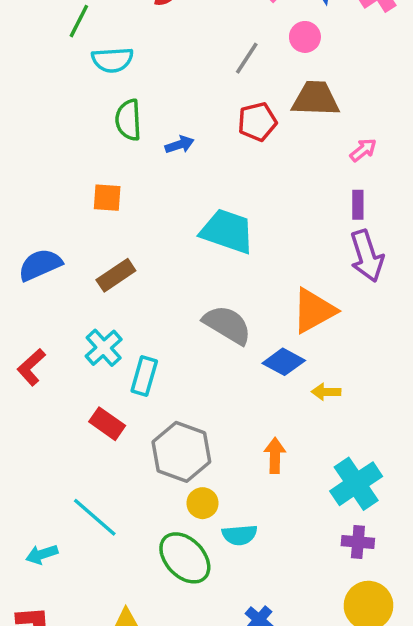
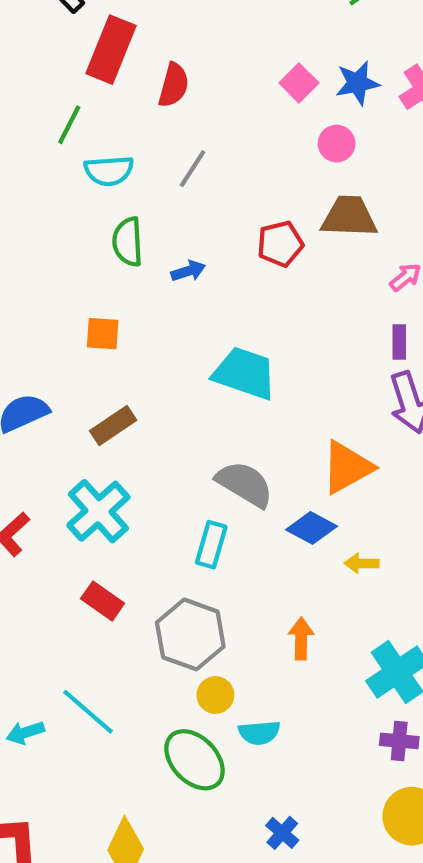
gray line: (247, 58) -> (192, 169), moved
cyan cross: (104, 348) -> (98, 511), size x1.4
cyan rectangle: (144, 376) -> (211, 545), moved
cyan arrow: (42, 554) -> (25, 733), moved

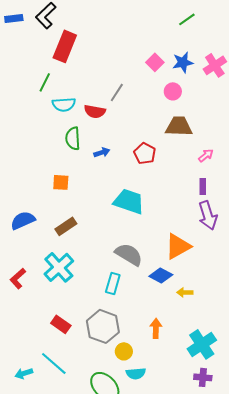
red semicircle: (174, 85) -> (95, 111), moved, turned 85
gray line: (192, 169) -> (117, 92), moved
red pentagon: (280, 244) -> (145, 153), moved, turned -30
red rectangle: (103, 601) -> (61, 324), moved
yellow circle: (215, 695) -> (124, 351), moved

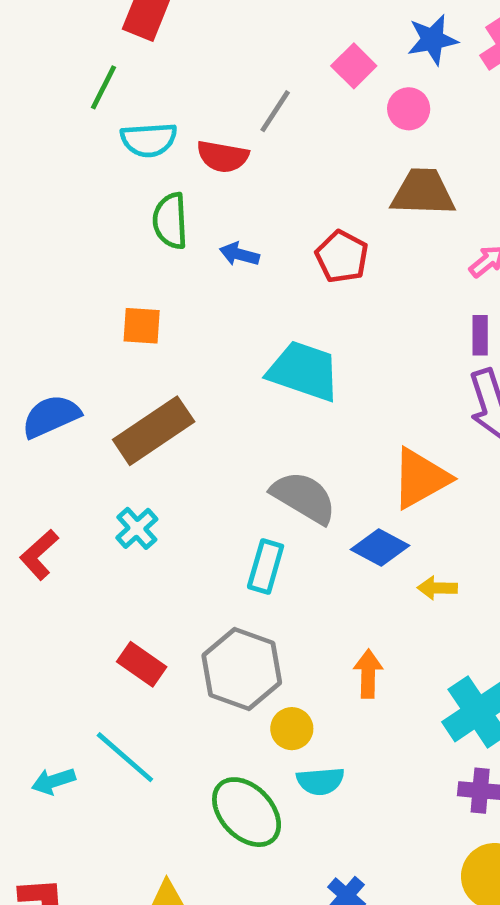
pink square: (155, 62) -> (354, 66), moved
blue arrow: (102, 152) -> (239, 254), turned -147
brown rectangle: (66, 226) -> (154, 431), size x1.5
cyan cross: (59, 267) -> (137, 528), size x0.6

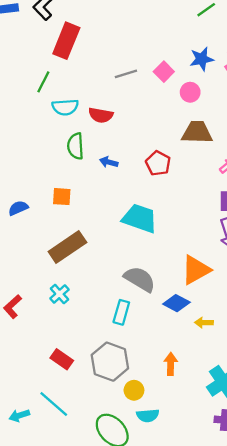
gray line: (275, 111) -> (126, 74), moved, turned 40
blue semicircle: (51, 416) -> (18, 208), moved, size x0.7

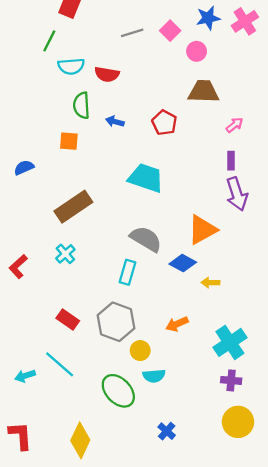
orange square: (62, 197) -> (69, 141), moved
orange arrow: (171, 364) -> (177, 324), turned -115

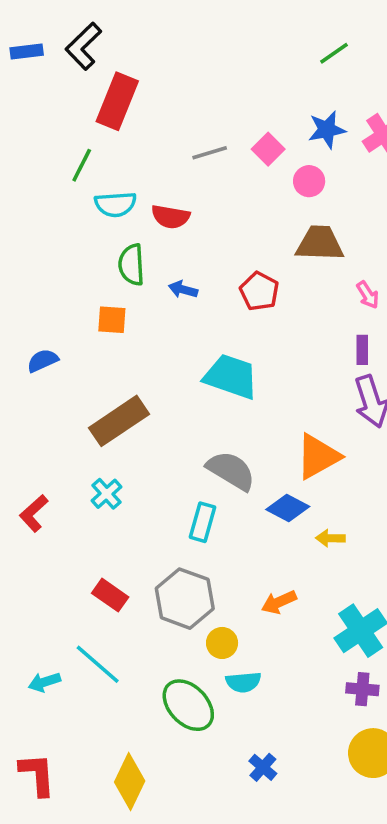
pink arrow: (235, 125) -> (368, 295), turned 96

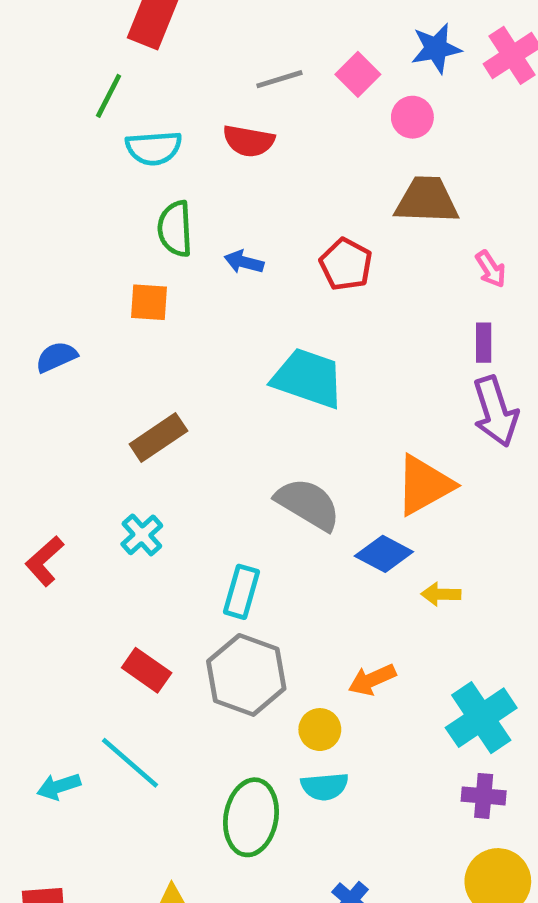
red semicircle: (171, 217) -> (249, 141), moved
brown rectangle: (119, 421) -> (158, 438), size x0.7
cyan rectangle: (202, 522) -> (242, 592), moved
yellow circle: (222, 643) -> (320, 730), moved
green ellipse: (188, 705) -> (251, 817), turned 54

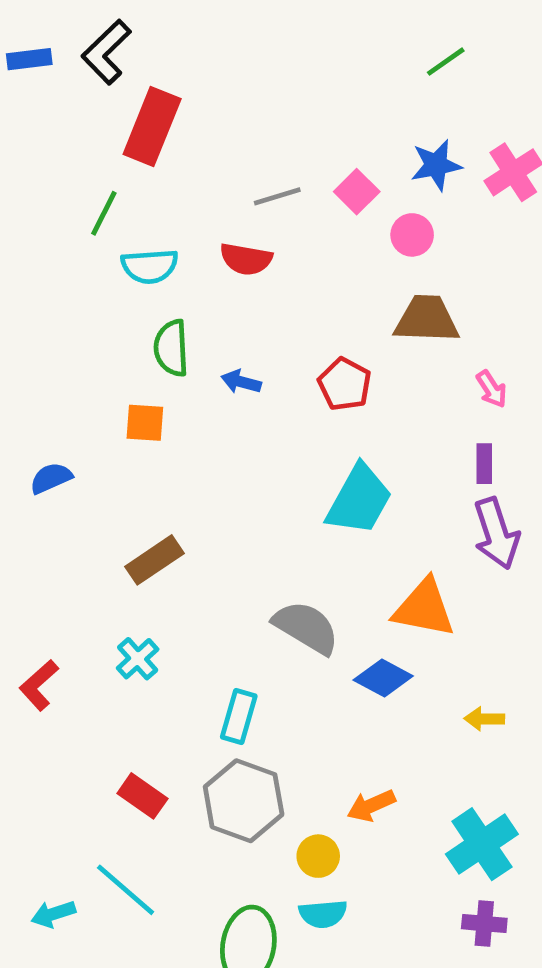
cyan trapezoid: (308, 378) -> (359, 500), moved, turned 100
orange triangle: (424, 485) -> (424, 608), turned 40
yellow arrow: (441, 594) -> (484, 719), moved

